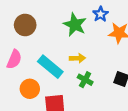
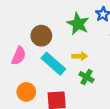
brown circle: (25, 25) -> (41, 36), moved
orange circle: (30, 89) -> (26, 92), moved

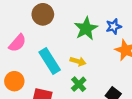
brown circle: (41, 36) -> (43, 14), moved

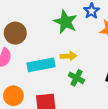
brown circle: (43, 14) -> (15, 33), moved
cyan rectangle: (50, 61) -> (41, 65), turned -50

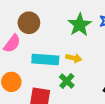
green cross: (76, 78) -> (67, 81), moved

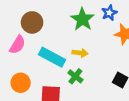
cyan rectangle: (45, 60) -> (52, 57), turned 30

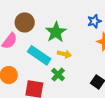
green star: (82, 19) -> (56, 32), moved

